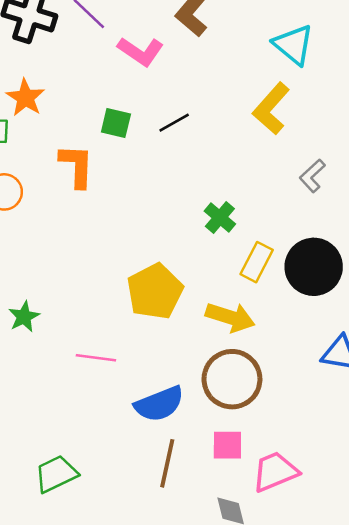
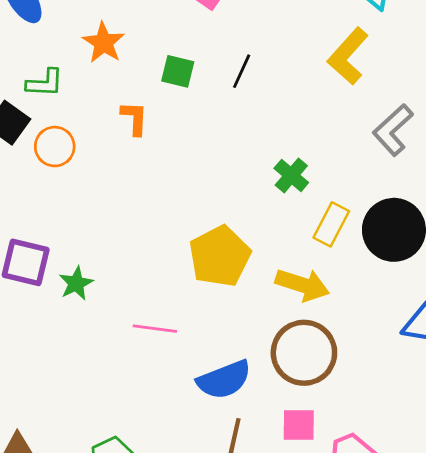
orange star: (25, 98) -> (103, 43), moved
black line: (174, 123) -> (242, 71), turned -36
orange L-shape: (77, 166) -> (134, 118), size x0.7
gray L-shape: (312, 176) -> (393, 130), size x1.4

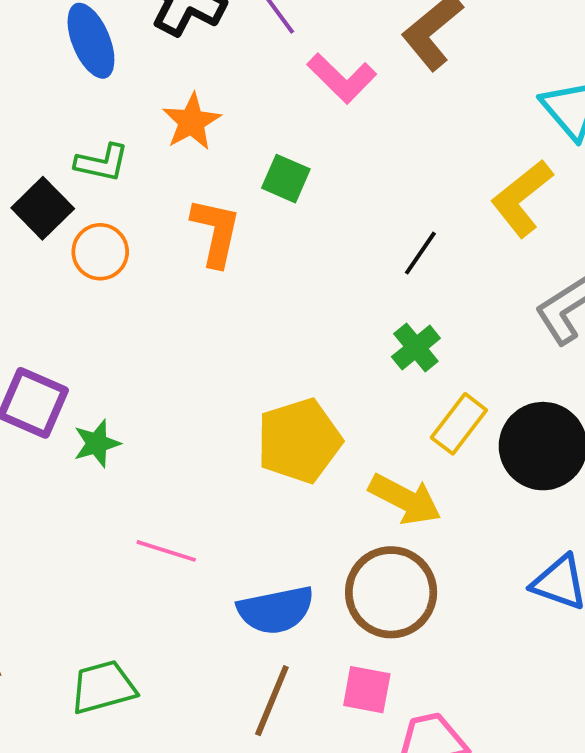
black line: (242, 71) -> (420, 253), moved
orange L-shape: (134, 118) -> (216, 232), size x1.4
pink line: (155, 329) -> (166, 551), moved

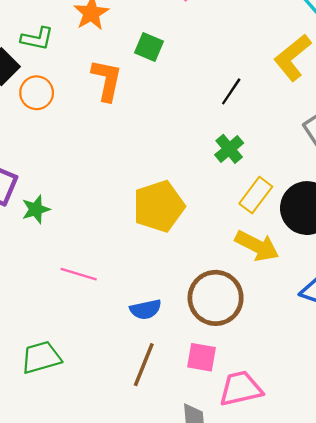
yellow arrow: (405, 499) -> (257, 246), moved
blue semicircle: (276, 610) -> (146, 309), size x0.7

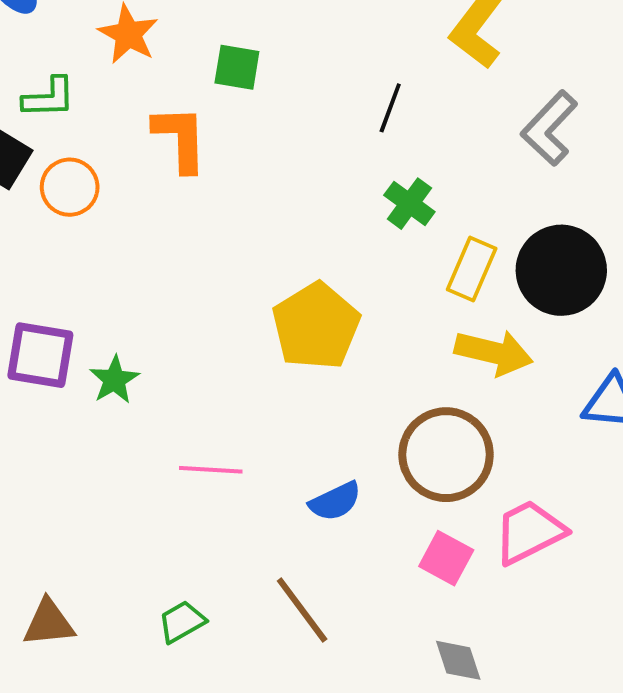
green trapezoid: (41, 357) -> (182, 622), size x0.7
pink square: (201, 357) -> (446, 558), turned 32
brown line: (144, 365) -> (302, 610), moved, turned -45
pink trapezoid: (241, 389) -> (529, 532), moved

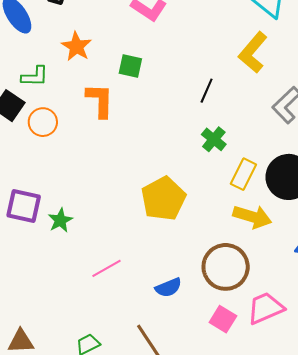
pink line: (211, 470) -> (107, 268), turned -36

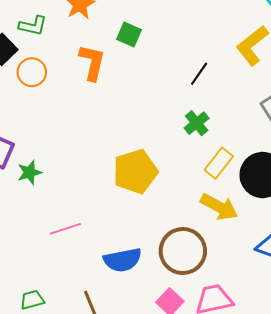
blue semicircle: (168, 288) -> (123, 260), size x1.4

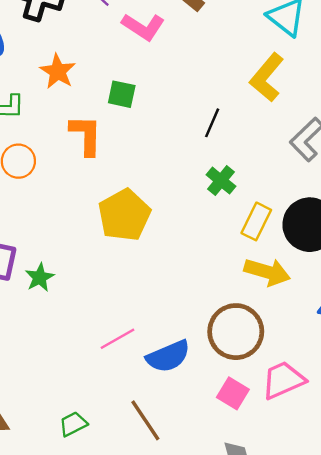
yellow pentagon: (135, 172) -> (124, 215), moved
pink line: (65, 229) -> (118, 339), moved

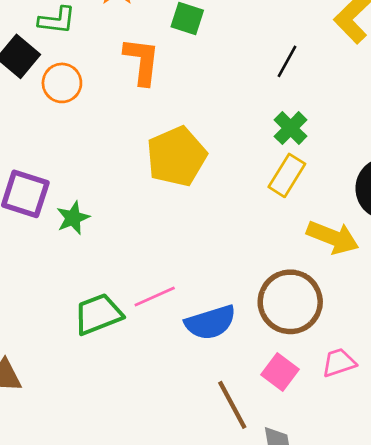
yellow rectangle: (256, 221) -> (287, 175), moved
pink trapezoid: (283, 380) -> (339, 363), size x0.7
brown line: (145, 420) -> (232, 405), moved
green trapezoid: (73, 424) -> (98, 314), moved, size x1.5

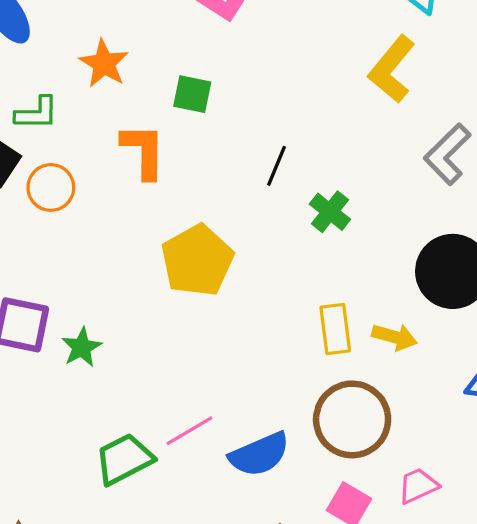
black line: (287, 61) -> (277, 166), moved
yellow rectangle: (287, 175) -> (335, 329), moved, turned -33
yellow arrow: (333, 237) -> (395, 337), size x0.7

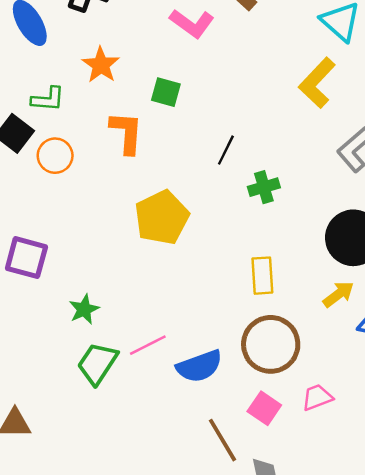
green cross: (330, 212) -> (264, 187), turned 32
yellow arrow: (395, 337) -> (338, 294), moved, turned -56
green star: (82, 347) -> (84, 309), moved
green trapezoid: (124, 459) -> (97, 363), turned -33

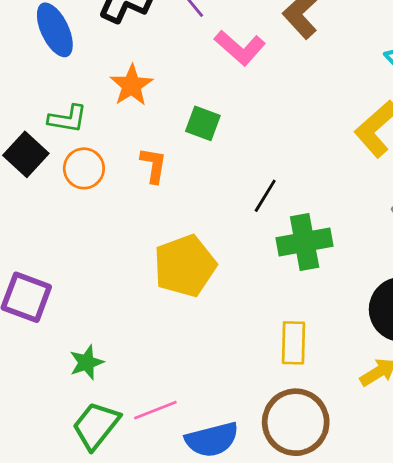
orange L-shape: (126, 133) -> (154, 165), size x0.7
orange circle: (55, 156) -> (84, 168), moved
green cross: (264, 187) -> (305, 242), size x1.5

